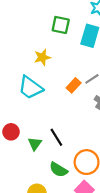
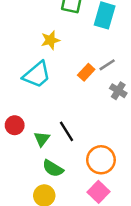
cyan trapezoid: (30, 88) -> (37, 75), turned -76
green semicircle: (59, 170) -> (53, 168), moved

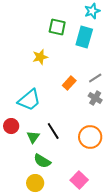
gray line: (107, 65) -> (95, 78), moved
cyan trapezoid: (37, 75) -> (29, 100), moved
orange circle: (101, 160) -> (90, 137), moved

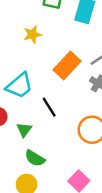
orange rectangle: (69, 83) -> (67, 65), size x1.6
black line: (53, 131) -> (49, 107), moved

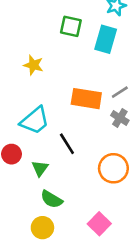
yellow star: (32, 35) -> (33, 65), moved, turned 30
orange rectangle: (67, 65) -> (86, 99), turned 56

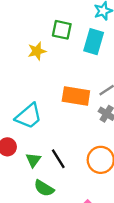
yellow star: (33, 65) -> (37, 51), moved, turned -30
black line: (67, 144) -> (58, 159), moved

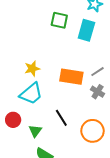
yellow star: (37, 51) -> (32, 69), moved
black line: (58, 159) -> (61, 118), moved

